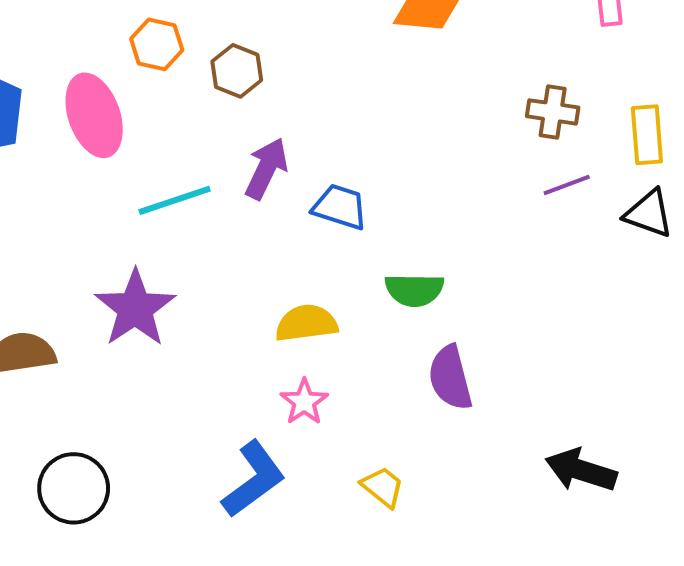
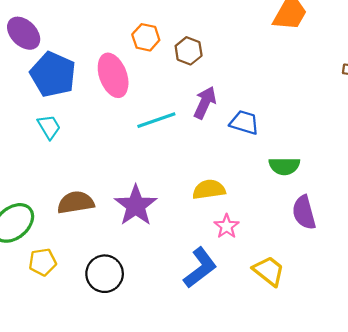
purple star: (135, 308) -> (136, 206), moved
yellow semicircle: (306, 323) -> (209, 190), moved
yellow trapezoid: (383, 487) -> (269, 271), size x1.4

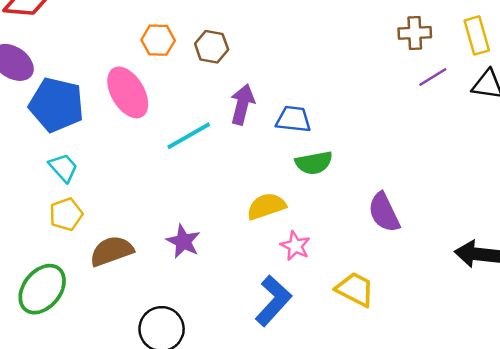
green semicircle: (284, 166) -> (314, 163), moved
purple star: (136, 206) -> (183, 241), size x0.7
yellow pentagon: (43, 262) -> (66, 214), moved

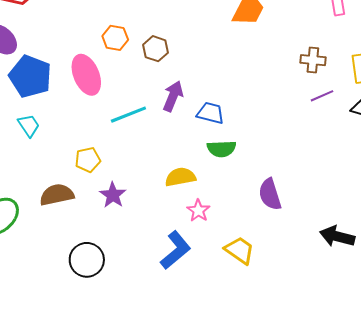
yellow pentagon: (66, 214) -> (88, 160), moved

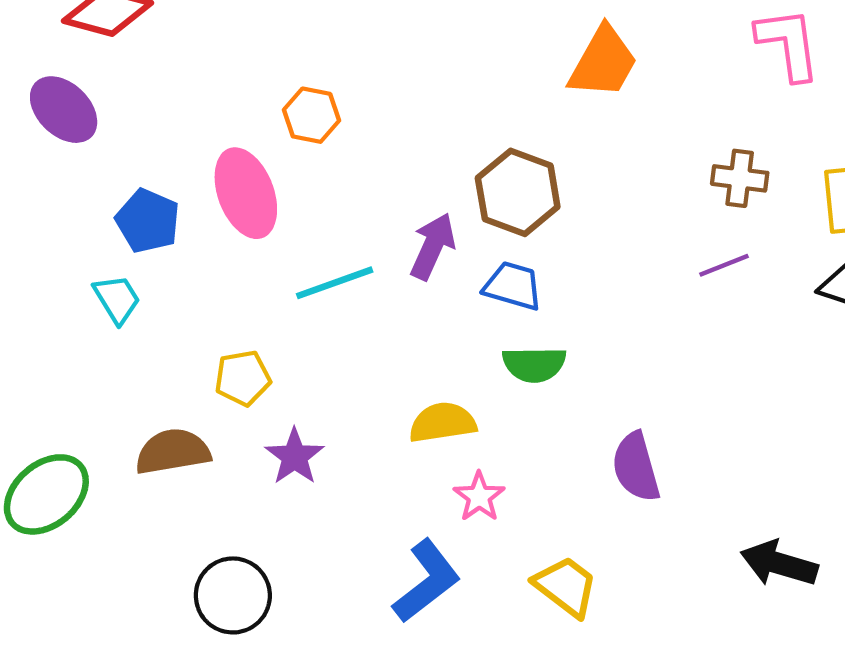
brown hexagon: (156, 49) -> (518, 192), moved, size x1.5
blue pentagon: (30, 76) -> (148, 221), moved, size x0.7
purple line: (322, 96) -> (724, 265), moved

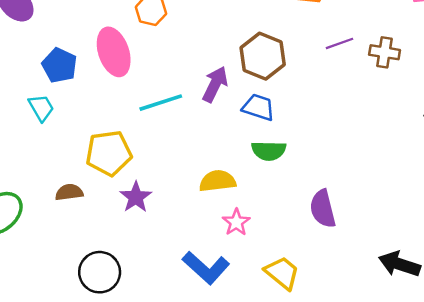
purple line: (724, 265) -> (339, 43), moved
yellow pentagon: (243, 378) -> (109, 153), size x1.5
brown semicircle: (173, 452) -> (69, 192), size x0.7
blue L-shape: (427, 581) -> (206, 268), turned 78

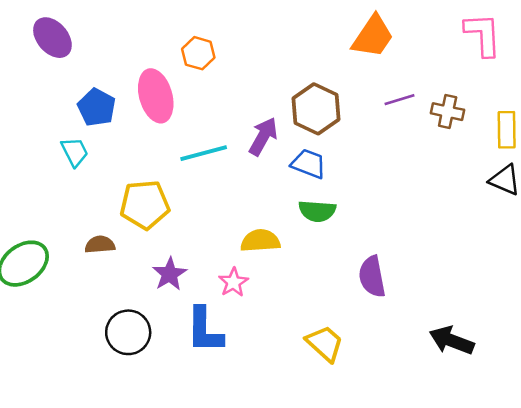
purple star: (136, 197) -> (170, 274), moved
pink star: (236, 222) -> (233, 282), moved
blue L-shape: (206, 268) -> (205, 330), moved, turned 45

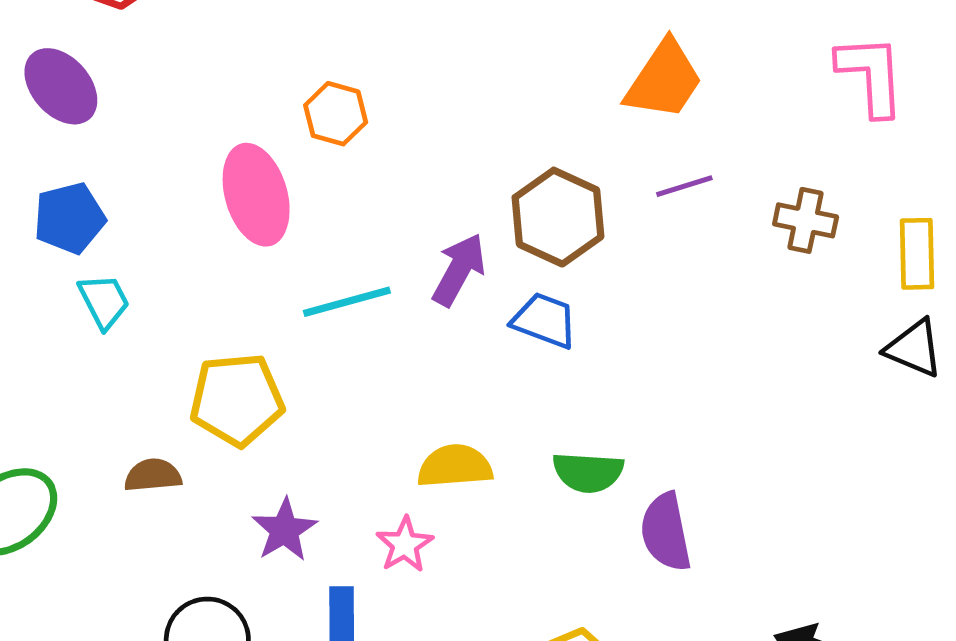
purple line: (400, 100) -> (684, 186), moved
blue pentagon: (97, 107) -> (69, 218), moved, turned 30
green semicircle: (317, 211) -> (588, 472), moved

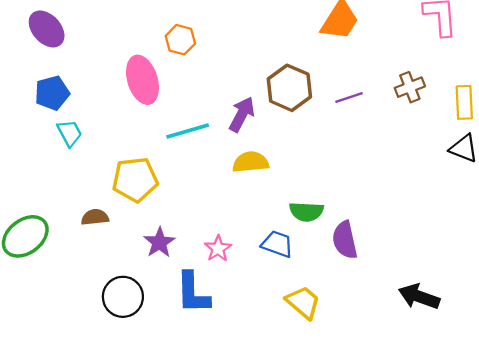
purple line: (684, 186) -> (349, 98), moved
brown cross: (806, 220) -> (410, 87), turned -32
blue trapezoid: (545, 320) -> (277, 244), moved
yellow semicircle: (455, 466) -> (251, 162), moved

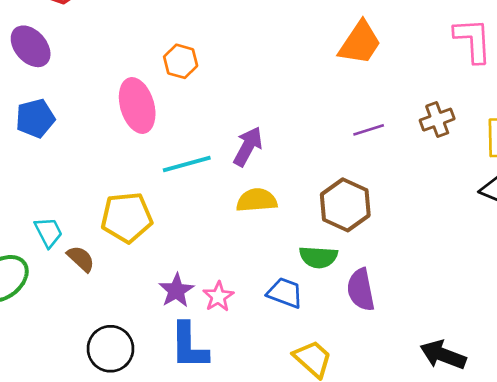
brown hexagon: (289, 88) -> (345, 205), moved
cyan trapezoid: (70, 133) -> (48, 232), moved
brown semicircle: (95, 217) -> (81, 259), turned 48
purple star: (159, 242) -> (176, 290), moved

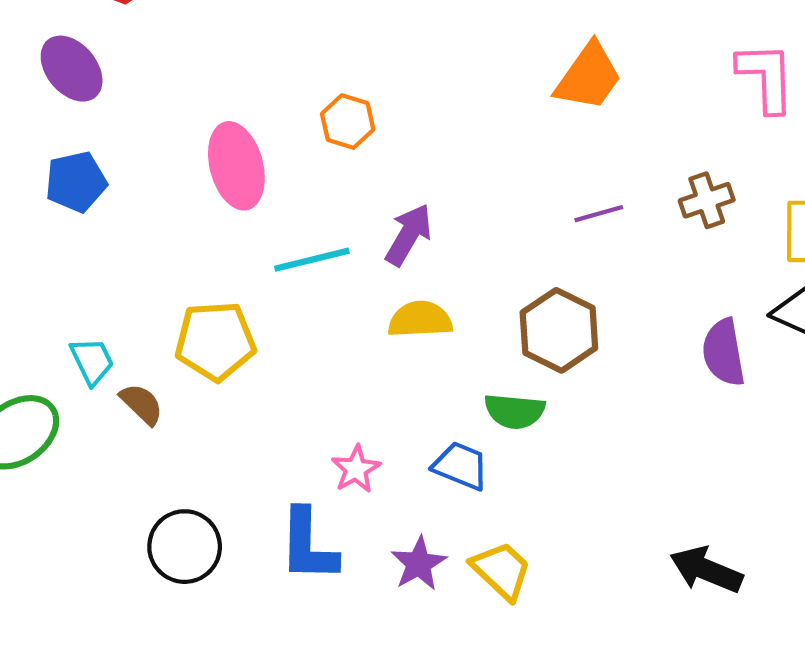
orange hexagon: (181, 61) -> (348, 122), moved
purple star: (176, 290) -> (419, 564), moved
purple semicircle: (361, 290) -> (724, 352), moved

